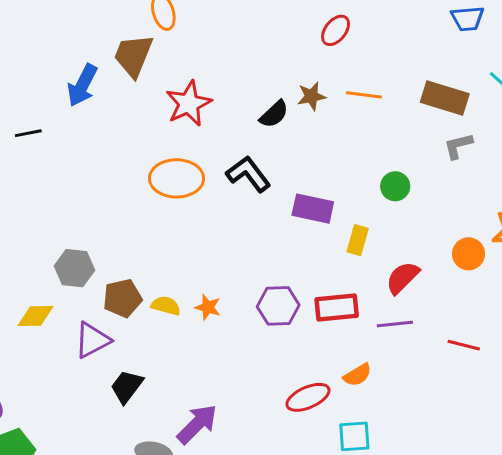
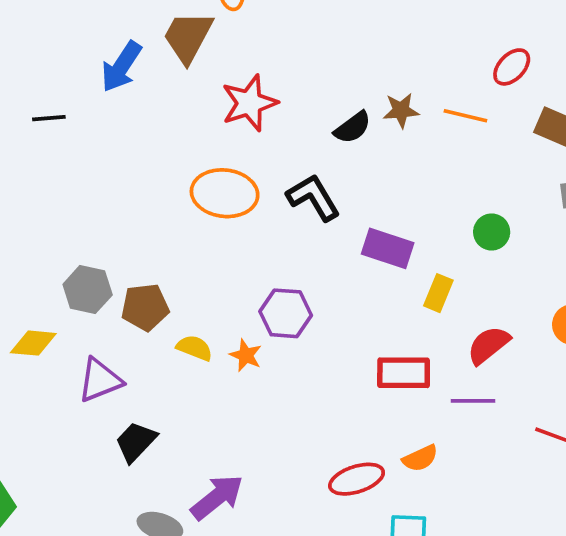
red ellipse: (336, 30) -> (512, 67), moved
brown pentagon: (122, 298) -> (145, 307), moved
purple hexagon: (278, 306) -> (286, 313), moved

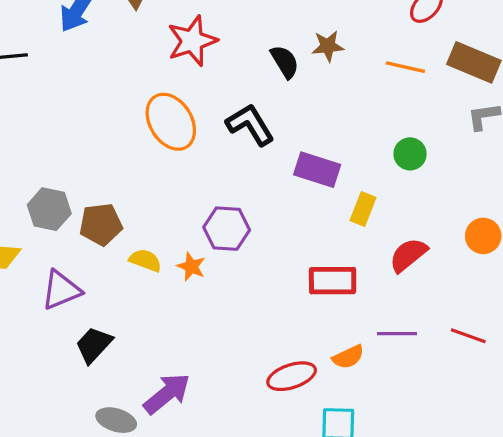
orange line: (465, 116) -> (405, 67), moved
black semicircle: (353, 127) -> (285, 62), turned -84
orange ellipse: (225, 193) -> (171, 122), turned 52
purple line: (473, 401) -> (397, 334), moved

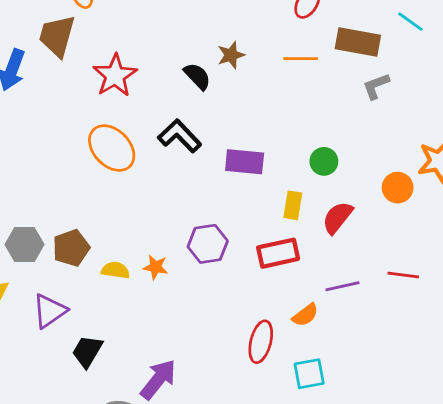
green circle: (410, 154) -> (324, 161), moved
yellow rectangle: (363, 209) -> (293, 205), moved
purple hexagon: (227, 229) -> (208, 244), moved
red ellipse: (292, 376) -> (261, 342), turned -45

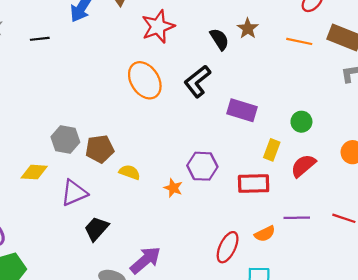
brown star: (231, 55) -> (248, 28), turned -30
black L-shape: (180, 136) -> (197, 81), turned -96
orange star: (156, 267) -> (173, 188), moved

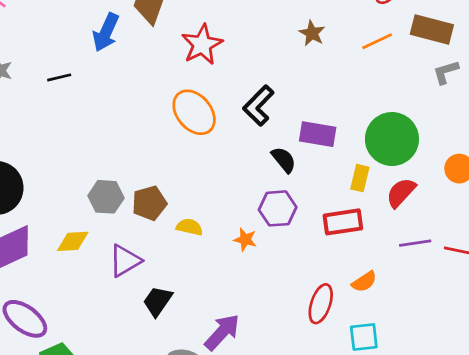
black semicircle: (219, 39) -> (284, 160), moved
orange line: (299, 41) -> (377, 41), turned -30
green circle: (301, 122) -> (392, 139), size x2.0
purple line: (297, 218) -> (415, 243), moved

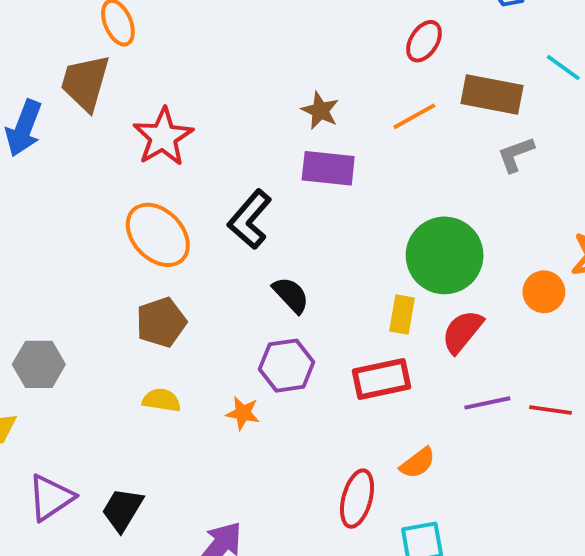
purple rectangle: (318, 134) -> (328, 168), moved
brown pentagon: (149, 203) -> (161, 322), moved
purple triangle: (125, 261) -> (51, 498), moved

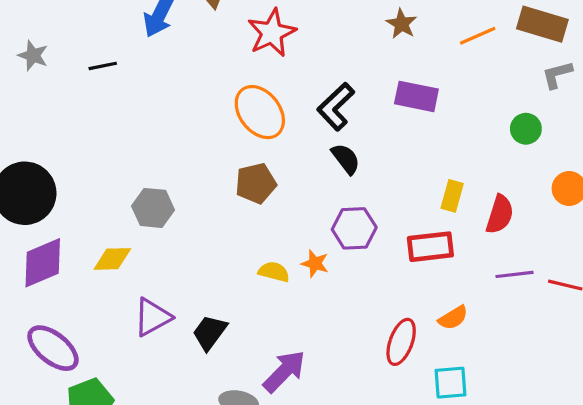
purple rectangle: (328, 168) -> (416, 96), moved
green circle: (445, 255) -> (526, 129), moved, size x0.5
black semicircle: (291, 295) -> (346, 159), moved
red semicircle: (462, 332) -> (500, 214), turned 153
yellow semicircle: (162, 400) -> (274, 272), moved

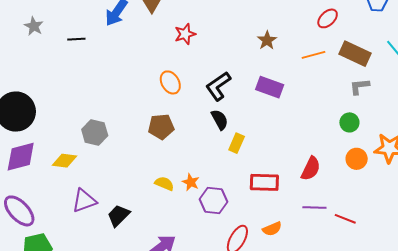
red star: (272, 33) -> (185, 34), size x0.7
orange ellipse: (260, 112) -> (170, 82), size x0.7
green circle: (526, 129) -> (349, 122), moved
yellow rectangle: (452, 196) -> (237, 143), moved
purple hexagon: (354, 228) -> (213, 201), moved

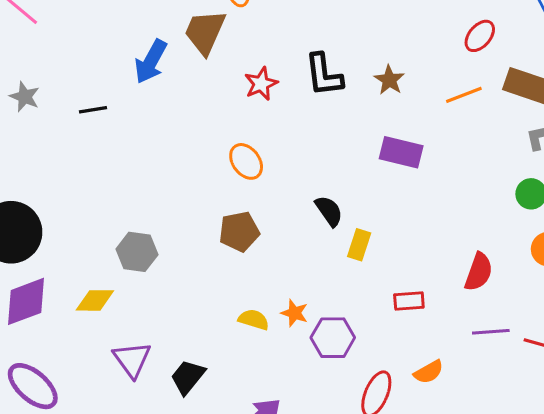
black L-shape: (218, 86) -> (324, 75), moved, turned -56
red rectangle: (264, 182) -> (409, 301), size x0.7
purple triangle: (84, 201) -> (132, 359), turned -40

